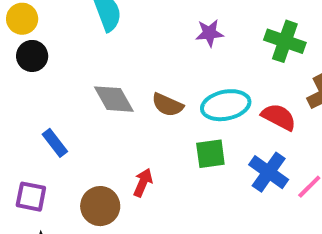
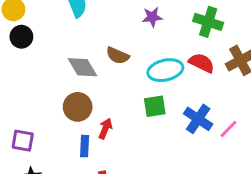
brown semicircle: (167, 105) -> (118, 56), moved
red semicircle: (279, 117) -> (202, 63), moved
blue rectangle: (55, 143) -> (85, 146), moved, turned 42
brown circle: (100, 206) -> (78, 107), moved

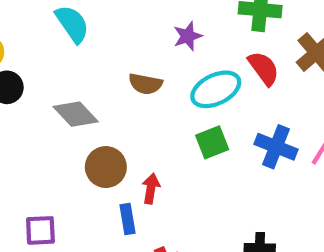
purple star: (152, 17) -> (188, 36), moved
red semicircle: (202, 63) -> (264, 68), turned 40
gray diamond: (83, 67) -> (76, 114), moved

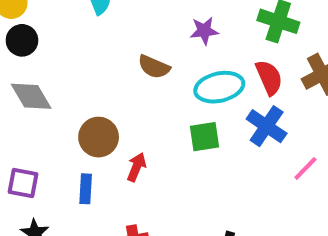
gray diamond: (76, 114) -> (31, 96), moved
blue cross: (276, 147) -> (267, 126), moved
blue rectangle: (127, 219) -> (86, 189), moved

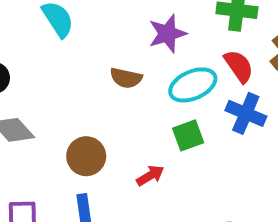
purple star: (204, 31) -> (167, 34), size x1.4
red arrow: (136, 167) -> (150, 175), moved, turned 48

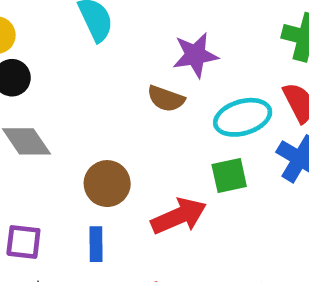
purple star: (167, 34) -> (195, 55), moved
red arrow: (150, 175) -> (179, 216), size x1.6

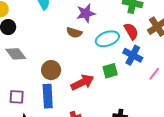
green square: (229, 175) -> (110, 71), moved
blue rectangle: (96, 244) -> (48, 96), size x1.6

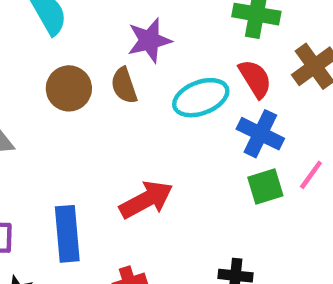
brown semicircle: (74, 33) -> (124, 86), turned 56
brown circle: (51, 70) -> (69, 88), moved
green square: (110, 71) -> (265, 186), moved

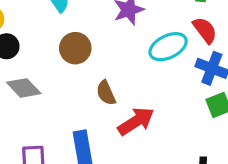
brown semicircle: (124, 86) -> (106, 93), moved

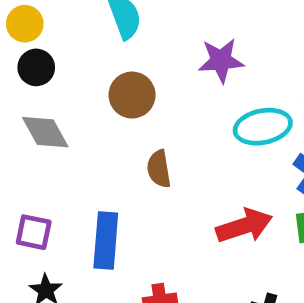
red arrow: (136, 121) -> (244, 226), moved

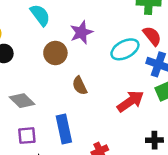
purple star: (221, 61) -> (81, 32), moved
gray diamond: (45, 132) -> (22, 101), moved

